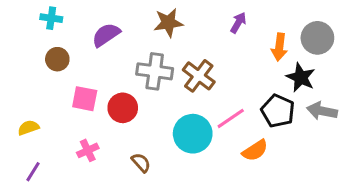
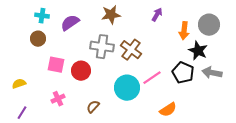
cyan cross: (51, 18) -> (42, 16), moved
orange semicircle: (255, 150) -> (168, 110), moved
brown semicircle: (141, 163) -> (93, 107), turned -96

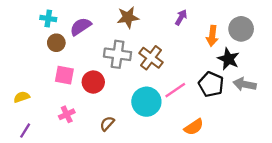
brown circle: (38, 39) -> (56, 43), moved

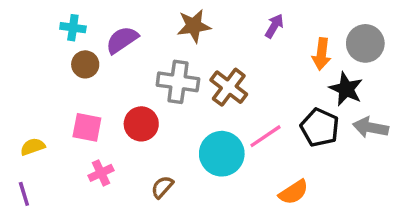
pink square: (64, 75) -> (87, 127), moved
purple line: (25, 131) -> (24, 194), moved, turned -49

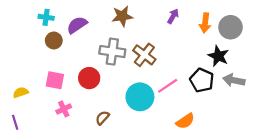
orange arrow: (322, 54) -> (205, 23), moved

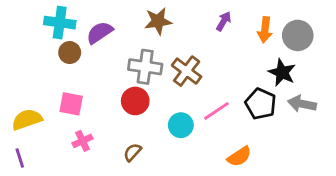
cyan cross: (46, 17) -> (60, 23), size x1.5
red circle: (89, 78) -> (135, 101), moved
yellow semicircle: (21, 92) -> (27, 119), size x1.5
cyan circle: (140, 97) -> (181, 125), size x0.7

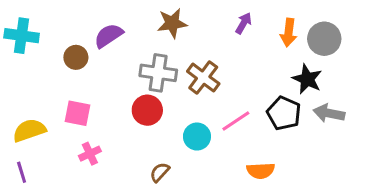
cyan cross: (60, 23) -> (22, 36), moved
brown semicircle: (132, 152) -> (160, 172), moved
orange semicircle: (239, 157) -> (261, 171), turned 30

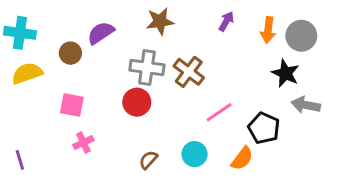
black pentagon: (284, 113) -> (264, 128), moved
yellow semicircle: (29, 130) -> (27, 73), moved
cyan circle: (197, 137) -> (195, 154), moved
orange semicircle: (261, 171) -> (242, 158), turned -50

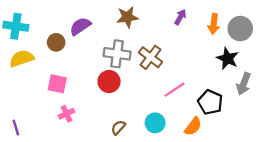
gray arrow: (306, 105) -> (244, 84), turned -80

